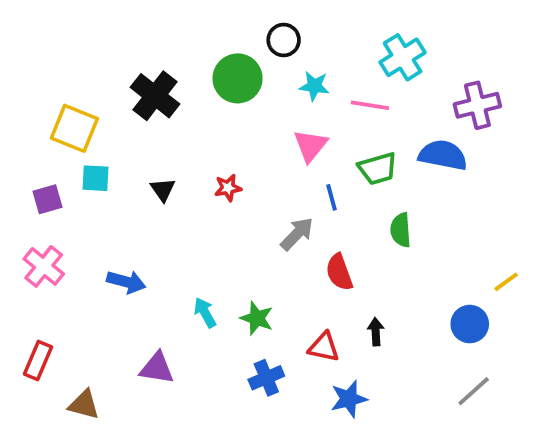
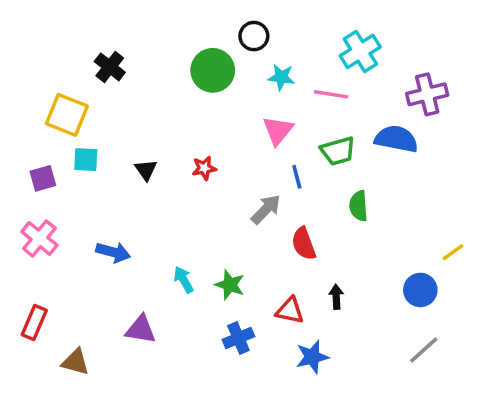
black cross: (155, 96) -> (110, 67), moved, size x0.7

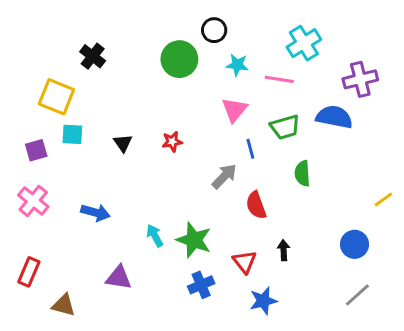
yellow line: (453, 252) -> (383, 199), moved
green star: (230, 285) -> (194, 240), size x1.4
red triangle: (290, 311) -> (245, 262), turned 40

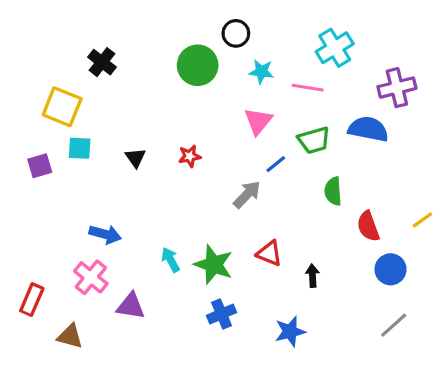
blue line: (250, 149) -> (276, 164), turned 66
pink cross: (33, 201) -> (91, 277), moved
red semicircle: (256, 205) -> (368, 226), moved
red triangle: (245, 262) -> (269, 253), moved, turned -30

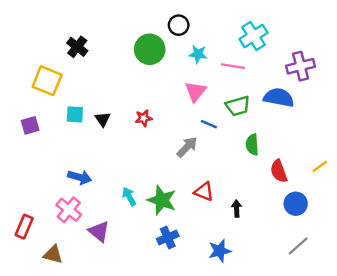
cyan square: (80, 148) -> (75, 114), moved
blue line: (276, 164) -> (209, 124), turned 63
purple triangle: (131, 306) -> (99, 231), turned 30

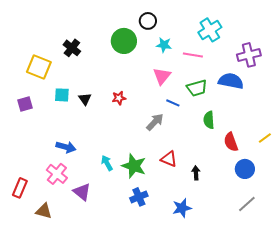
black cross: (77, 47) -> (72, 48), moved

